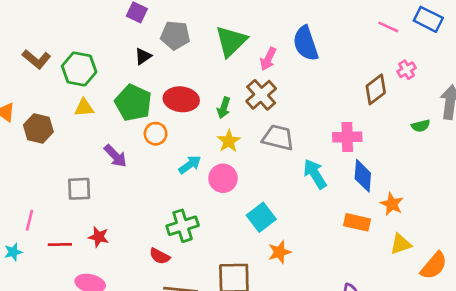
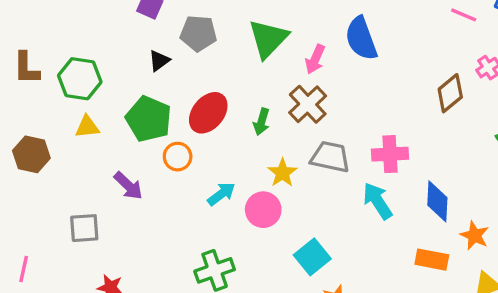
brown L-shape: (37, 59) -> (26, 68), turned 52
red ellipse: (181, 99) -> (208, 113), turned -56
pink cross: (347, 137) -> (390, 154), moved
yellow star: (229, 141) -> (282, 173), moved

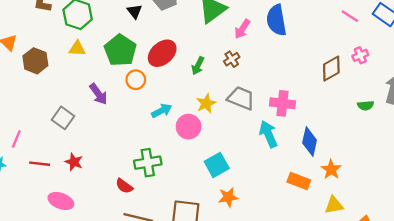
black triangle: (159, 61) -> (134, 11), turned -42
brown cross: (308, 104) -> (232, 59), size x0.6
gray square: (84, 228) -> (63, 118), turned 30

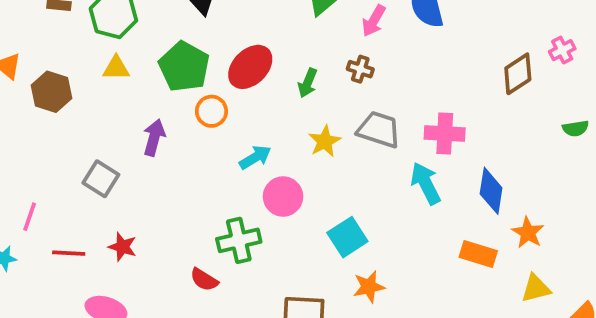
brown cross: (232, 59) -> (360, 69), turned -35
purple arrow: (98, 94) -> (154, 137), turned -125
pink circle: (189, 127) -> (283, 197), moved

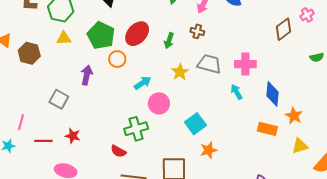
cyan arrow: (426, 183) -> (236, 92), size x0.7

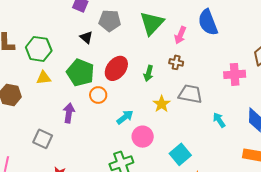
pink cross: (245, 64) -> (235, 74), moved

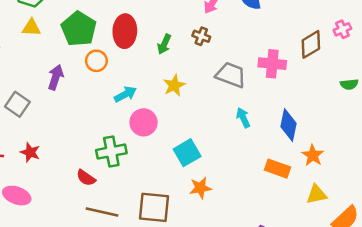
red ellipse: (116, 68) -> (125, 31), turned -45
gray trapezoid: (190, 94) -> (231, 75), moved

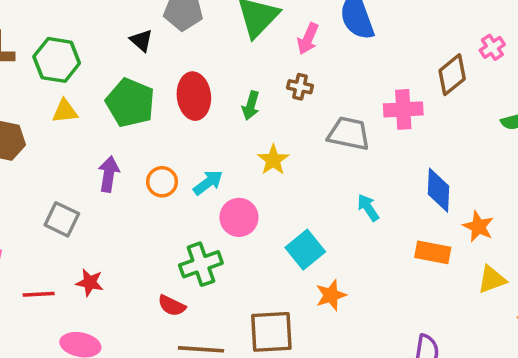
orange circle: (96, 61) -> (162, 182), moved
cyan arrow: (243, 118) -> (368, 208), moved

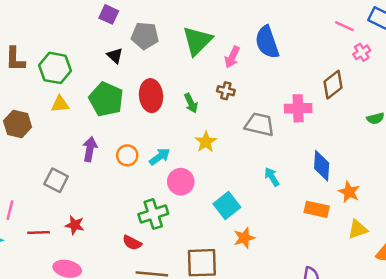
pink cross: (492, 47) -> (362, 52), moved
green arrow: (251, 106) -> (191, 103), turned -42

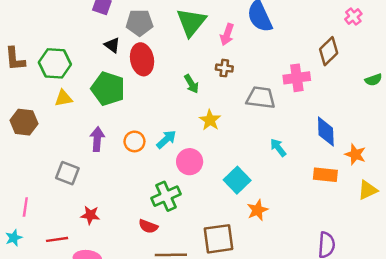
red ellipse: (151, 96) -> (142, 59), moved
red line: (39, 233) -> (57, 239), moved

